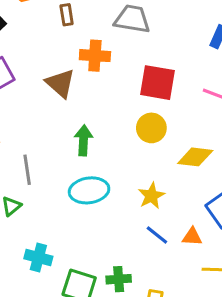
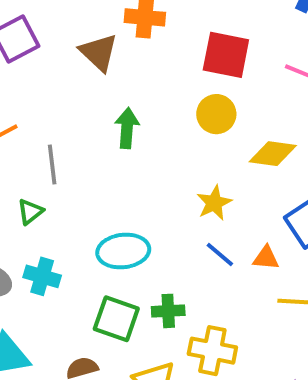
cyan ellipse: (89, 190) -> (123, 251), moved
cyan cross: (38, 257) -> (42, 276), moved

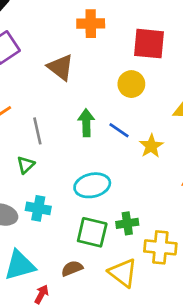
brown triangle: (99, 52) -> (60, 67), moved
yellow circle: (216, 114) -> (131, 84), moved
green arrow: (127, 128) -> (86, 123), moved
blue line: (220, 255) -> (119, 130), moved

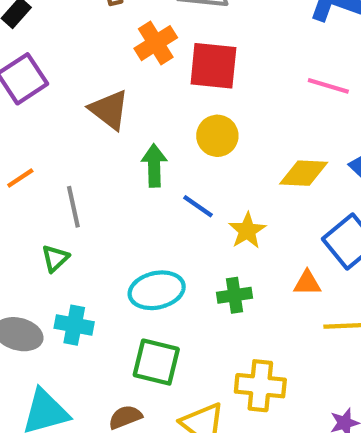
orange cross: (91, 24) -> (156, 43), turned -32
red square: (149, 44) -> (213, 66), moved
green arrow: (86, 123) -> (154, 165), moved
green cross: (127, 223) -> (235, 295), moved

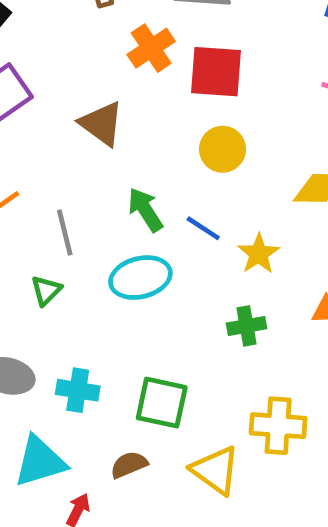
green arrow: (154, 165) -> (145, 210), moved, turned -30
cyan ellipse: (157, 290) -> (140, 278), moved
cyan cross: (74, 325) -> (78, 390), moved

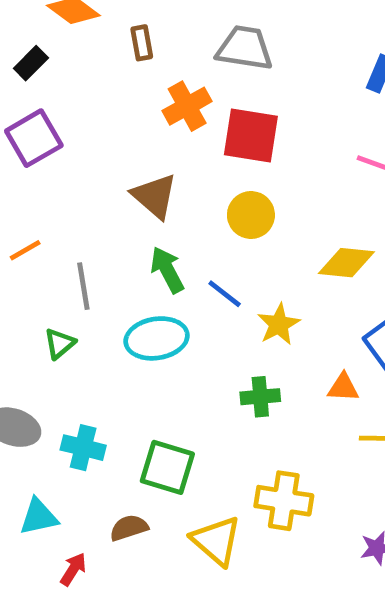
brown triangle: (102, 124) -> (154, 196), moved
cyan triangle: (40, 461) -> (39, 517), size x0.7

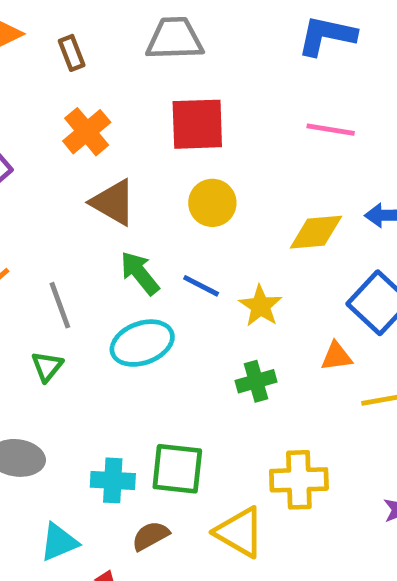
orange cross: (187, 106) -> (87, 132), moved
cyan cross: (83, 448) -> (113, 480), moved

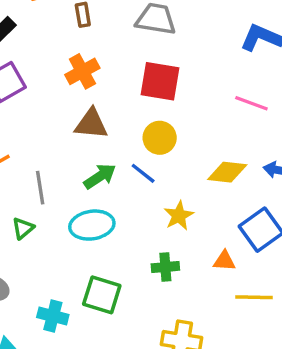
brown triangle: (113, 202) -> (91, 124), turned -36
green arrow: (140, 273) -> (100, 176), turned 84
blue line: (201, 286) -> (143, 173), moved
green square: (177, 469) -> (102, 295), moved

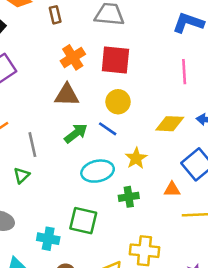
orange cross: (82, 71) -> (73, 57), moved
pink line: (251, 103) -> (184, 72), turned 70
cyan ellipse: (92, 225) -> (98, 171), moved

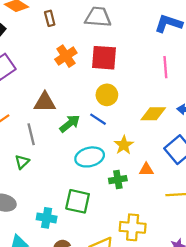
brown triangle: (67, 95) -> (45, 102), moved
orange triangle: (172, 189) -> (146, 170), moved

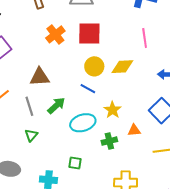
yellow diamond: (153, 114) -> (122, 67), moved
green arrow: (70, 124) -> (56, 105), moved
green triangle: (22, 162) -> (31, 135), moved
green square: (78, 201) -> (75, 163), size x0.6

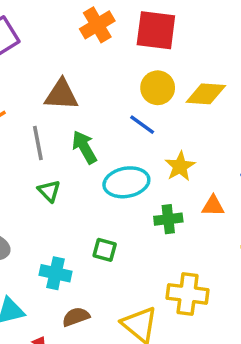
green arrow: (56, 105) -> (84, 147), turned -84
green triangle: (31, 135) -> (49, 191), moved, turned -32

